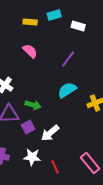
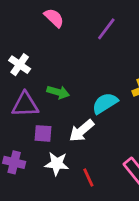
cyan semicircle: (67, 90) -> (105, 103), moved
purple square: (28, 127) -> (43, 133), moved, turned 32

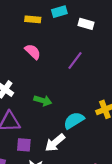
green arrow: (58, 92) -> (43, 101), moved

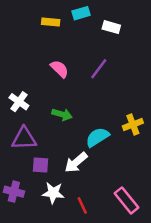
pink semicircle: (33, 52) -> (59, 69), moved

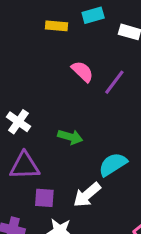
pink semicircle: (59, 69) -> (82, 71), moved

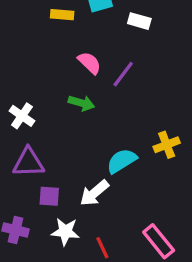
green arrow: (70, 137) -> (81, 103), moved

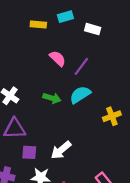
green arrow: (81, 103) -> (52, 98), moved
cyan semicircle: (122, 161) -> (80, 95), moved

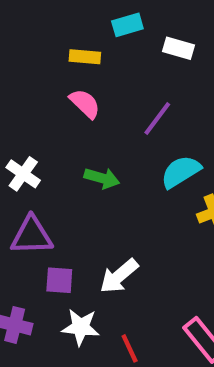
yellow rectangle: (38, 25) -> (85, 57), moved
pink semicircle: (58, 58) -> (85, 104), moved
cyan semicircle: (80, 95) -> (181, 172), moved

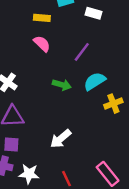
green arrow: (102, 178) -> (62, 85), moved
purple square: (59, 280) -> (11, 145), moved
white star: (81, 327) -> (29, 174), moved

